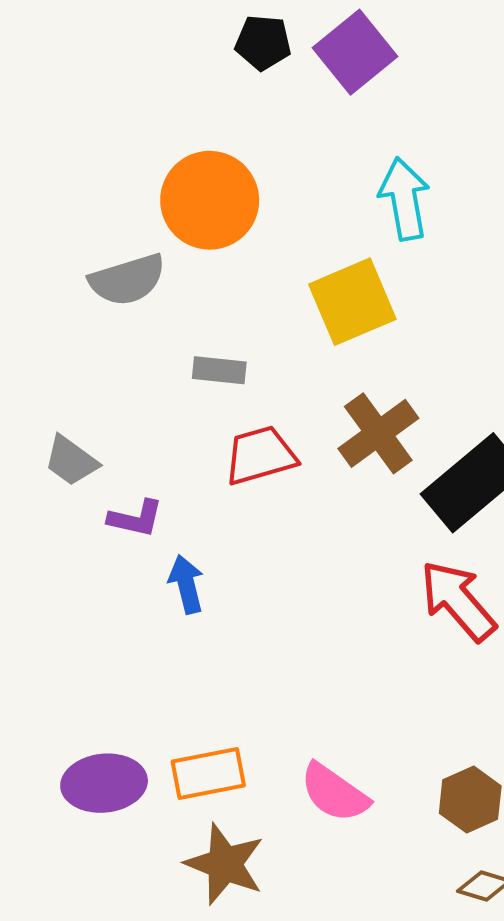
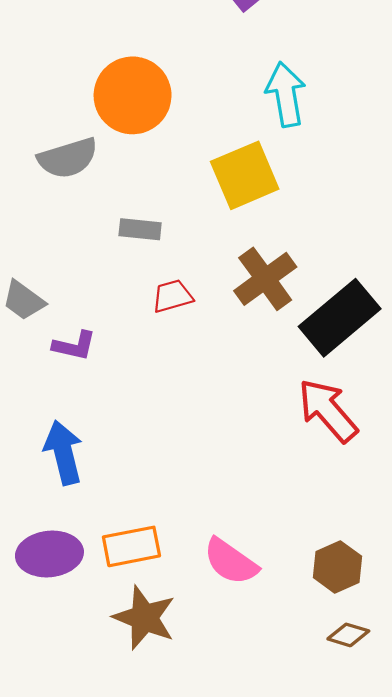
red trapezoid: (260, 455) -> (172, 296), size x0.7
blue arrow: (186, 584) -> (63, 453), moved, size x1.4

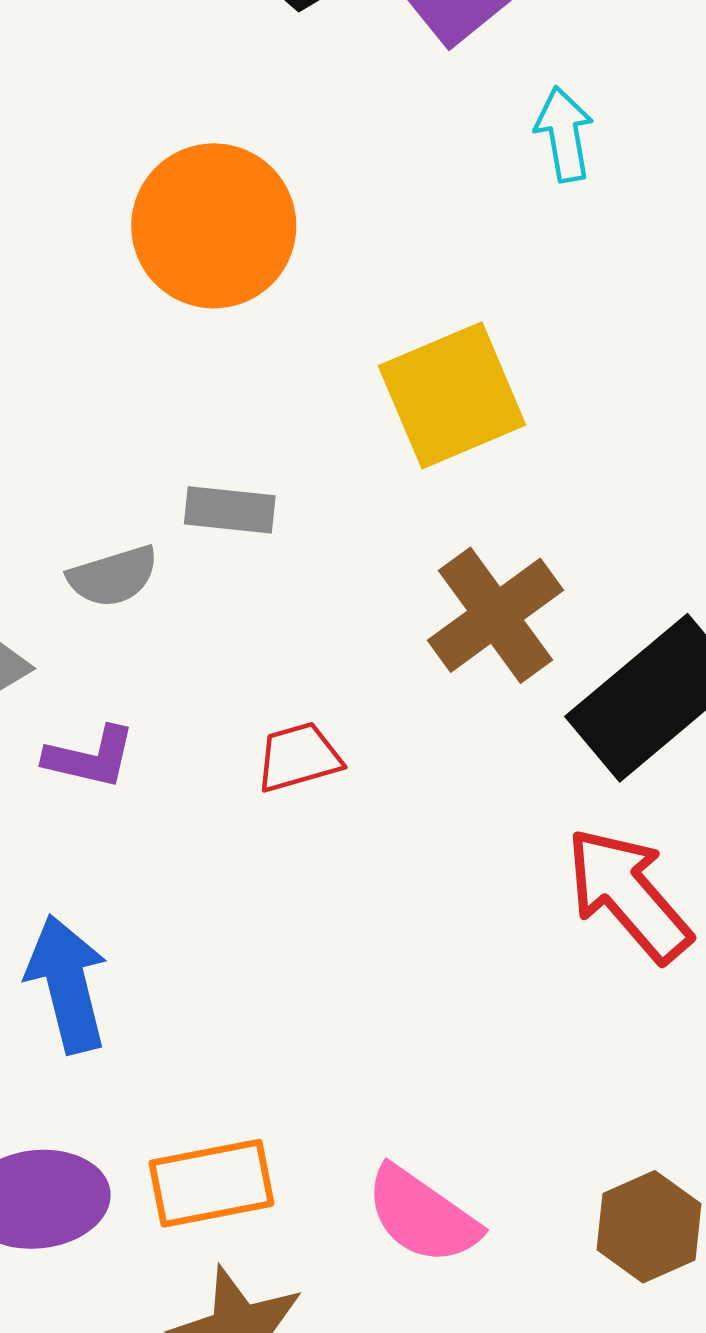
cyan arrow: (286, 94) -> (564, 134), moved, size x0.7
gray semicircle: (68, 158) -> (113, 576), moved, size x0.7
red trapezoid: (172, 296) -> (299, 757), moved

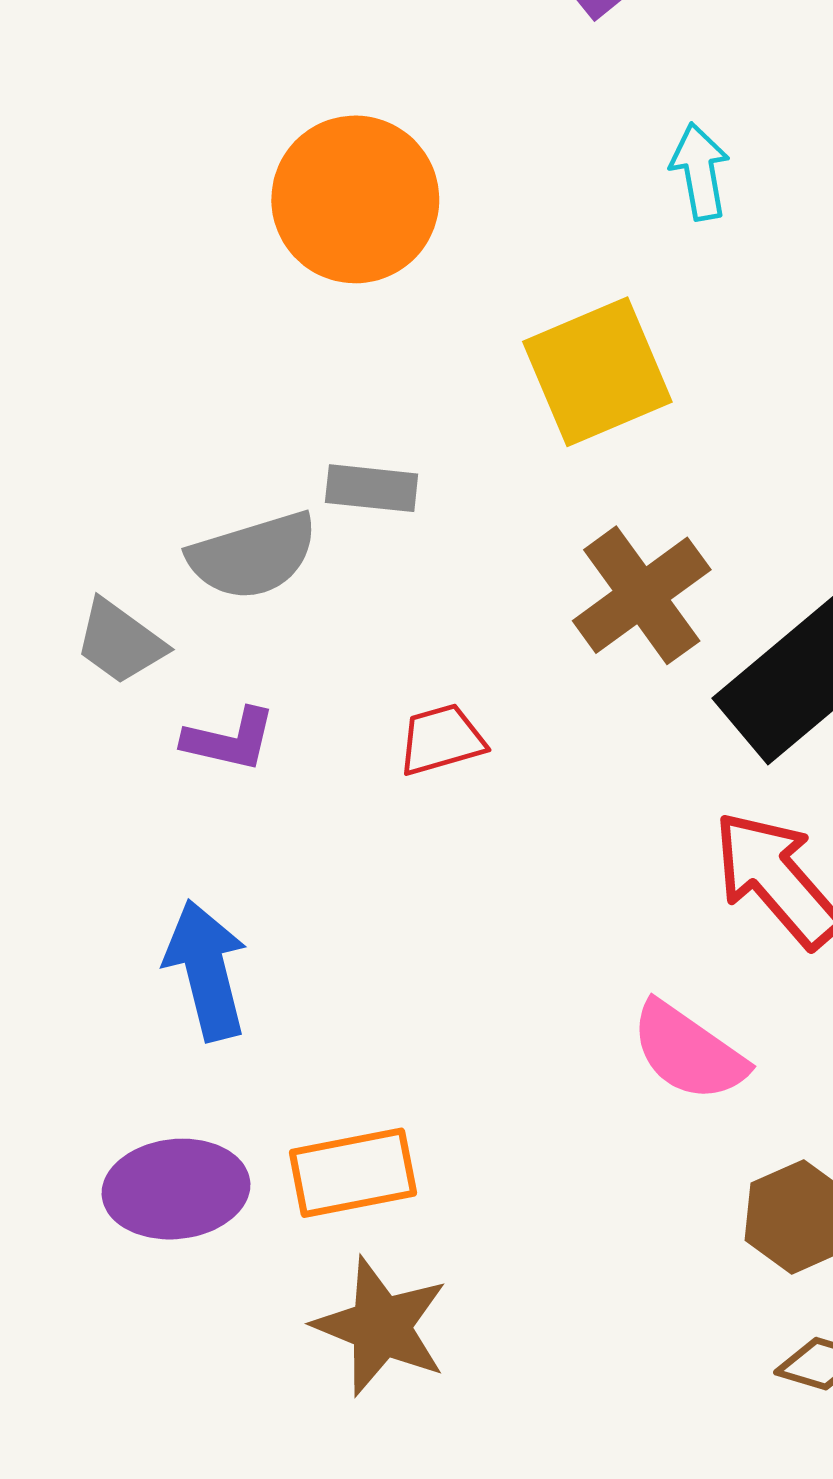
cyan arrow: (564, 134) -> (700, 172), moved
gray semicircle: (113, 576) -> (253, 556), size x1.4
pink semicircle: (422, 1215) -> (688, 1052), moved

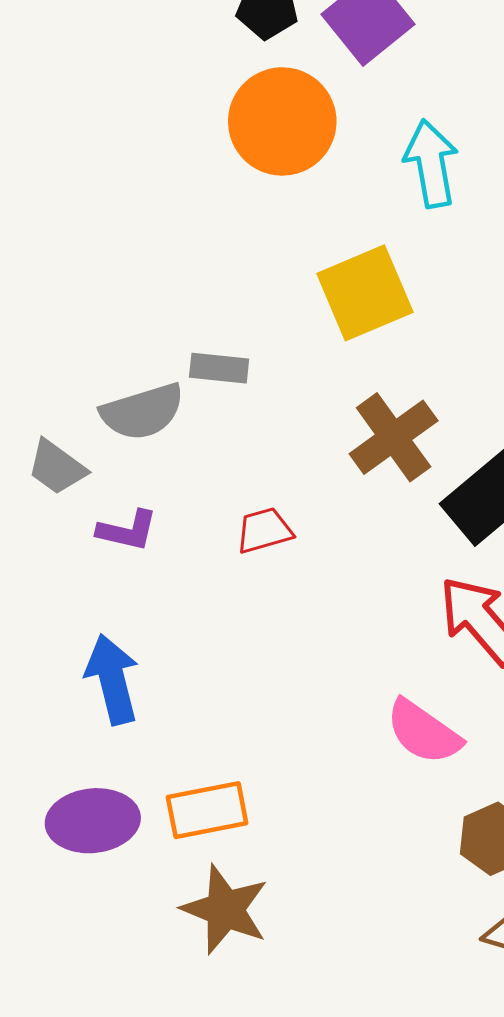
cyan arrow: (700, 172) -> (431, 164), size x1.4
orange circle: (355, 199) -> (282, 121), moved

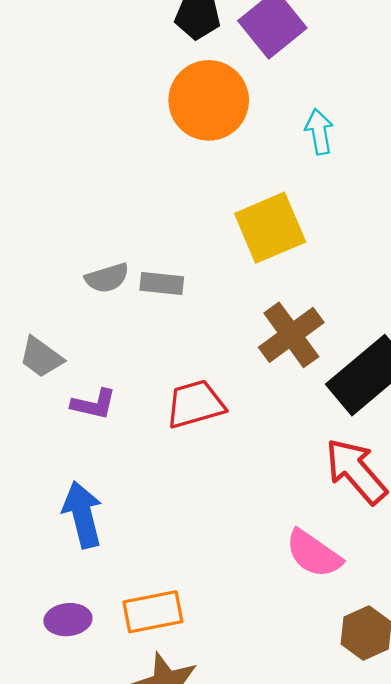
cyan arrow: (431, 164) -> (319, 132), size x0.7
gray semicircle: (142, 412) -> (107, 278), moved, size x0.7
red trapezoid: (264, 530) -> (195, 404), size x1.4
purple ellipse: (93, 821) -> (68, 620), size x0.7

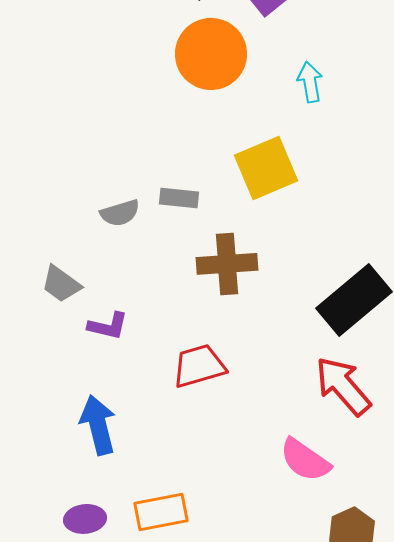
gray rectangle: (162, 284) -> (179, 198), moved
brown cross: (291, 335) -> (227, 264), moved, turned 32
red trapezoid: (195, 404) -> (199, 366), moved

